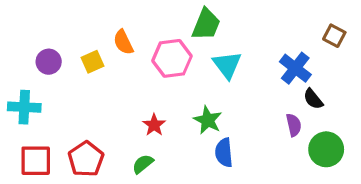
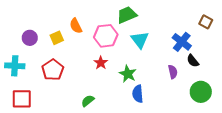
green trapezoid: (206, 24) -> (127, 15), turned -135
red star: (154, 125) -> (101, 63), moved
purple semicircle: (294, 125) -> (173, 72), moved
red pentagon: (86, 159) -> (53, 70), moved

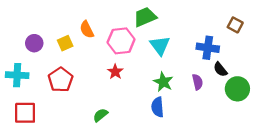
blue cross: (182, 42) -> (208, 48), turned -30
green star: (128, 74) -> (163, 82), moved
green circle: (201, 92) -> (237, 89), moved

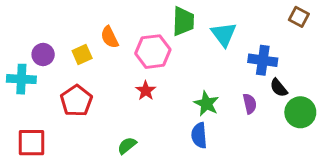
green trapezoid: (145, 17) -> (183, 21), turned 115
brown square: (235, 25) -> (299, 17), moved
cyan triangle: (160, 45) -> (224, 34), moved
cyan cross: (17, 75) -> (21, 79), moved

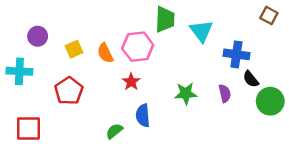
orange semicircle: (110, 37) -> (105, 53), moved
purple circle: (43, 54) -> (38, 36), moved
green star: (206, 104) -> (186, 93), turned -30
blue semicircle: (199, 135) -> (143, 115), moved

